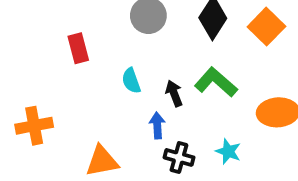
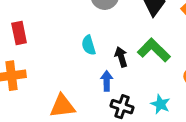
red rectangle: (78, 48) -> (19, 33), moved

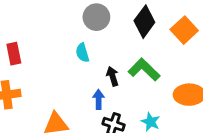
cyan semicircle: (89, 45) -> (82, 53), moved

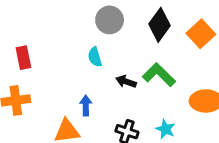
black arrow: (112, 76) -> (126, 82), turned -54
blue arrow: (99, 99) -> (86, 105), moved

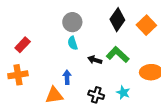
gray circle: (110, 20) -> (72, 22), moved
red rectangle: (23, 58) -> (23, 45), turned 56

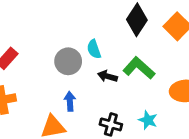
gray circle: (72, 22) -> (68, 61), moved
cyan semicircle: (73, 43) -> (94, 49), moved

